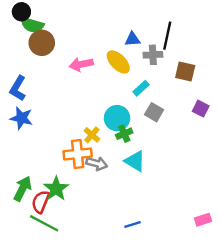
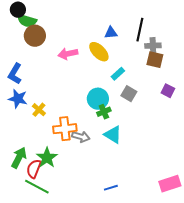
gray cross: (153, 55) -> (153, 46), moved
yellow cross: (92, 135) -> (39, 110), moved
pink rectangle: (203, 220) -> (170, 184), size x1.5

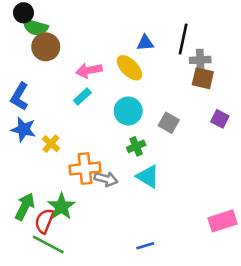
cyan rectangle: (118, 74) -> (82, 97), moved
cyan circle: (98, 99) -> (128, 111), moved
pink rectangle: (170, 184) -> (222, 221), moved

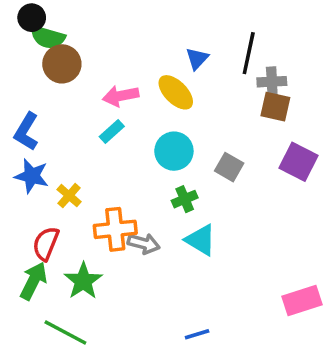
blue triangle: (145, 43) -> (197, 59), turned -42
purple square: (220, 119) -> (299, 162), size x1.5
red semicircle: (44, 221) -> (46, 244), moved

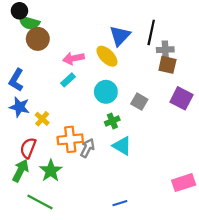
blue triangle: (197, 59) -> (120, 36), size x1.5
gray arrow: (144, 244) -> (87, 148), turned -78

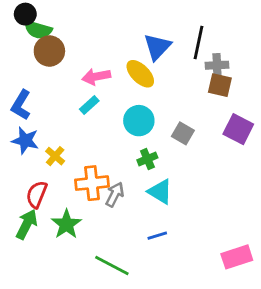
pink rectangle: (184, 183) -> (237, 257), moved
green line: (40, 202) -> (112, 265), moved
blue line: (120, 203) -> (157, 236), moved

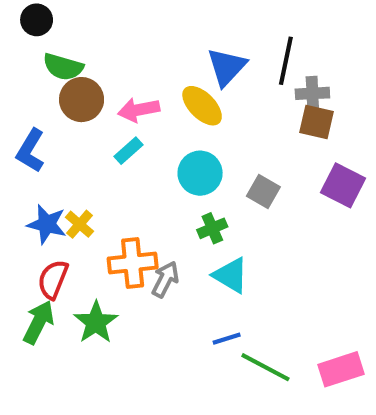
green semicircle: (38, 30) -> (63, 67), moved
brown circle: (49, 51) -> (82, 100), moved
blue star: (25, 140) -> (47, 224), moved
green line: (112, 265) -> (265, 367), moved

